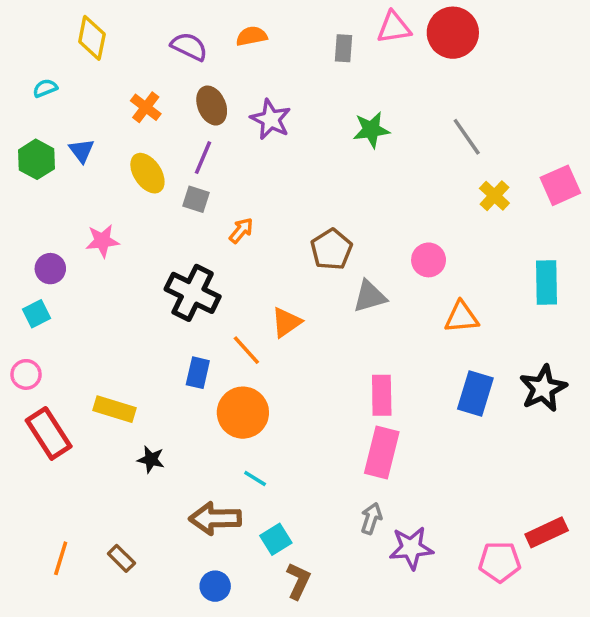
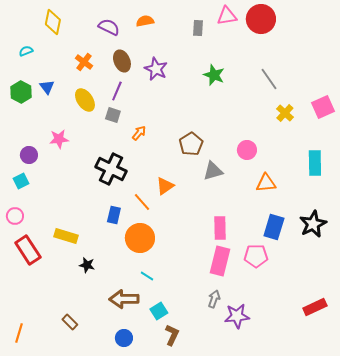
green star: (371, 130) -> (214, 75), turned 30
orange line: (61, 558) -> (19, 333), moved
pink pentagon: (500, 562) -> (256, 256), moved

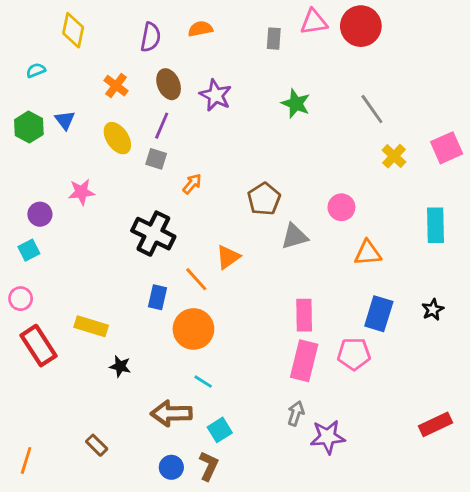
purple semicircle: (109, 27) -> (151, 37), turned 75
black star: (313, 224) -> (433, 310), size x0.6
brown L-shape: (172, 335) -> (209, 466), moved

